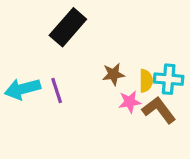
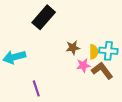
purple line: (57, 91) -> (36, 88), moved

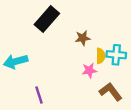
brown star: (73, 48) -> (83, 38), moved
brown L-shape: (102, 71) -> (111, 92), moved

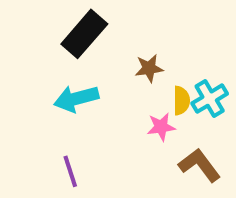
cyan cross: (116, 55) -> (210, 99), turned -36
cyan arrow: (16, 61) -> (76, 99), moved

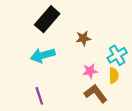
yellow semicircle: (181, 101) -> (114, 76), moved
brown L-shape: (200, 165) -> (96, 94), moved

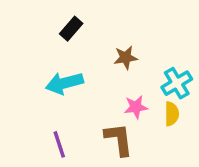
black rectangle: (47, 19) -> (71, 29), size x0.6
brown L-shape: (96, 94) -> (119, 139), moved, turned 30

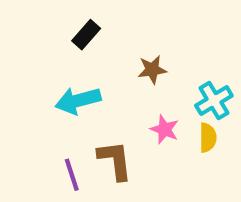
pink star: (136, 107) -> (164, 129), turned 30
brown L-shape: (119, 139) -> (115, 160), moved

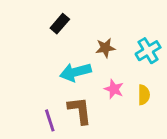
cyan arrow: (78, 101) -> (75, 72), moved
cyan cross: (214, 101) -> (148, 51), moved

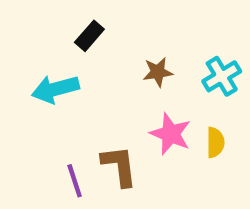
cyan arrow: (75, 72) -> (55, 89), moved
pink star: (114, 89) -> (171, 134), size x1.4

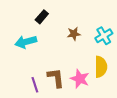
pink star: (171, 134) -> (80, 79), moved
yellow semicircle: (215, 142) -> (101, 67), size x1.5

